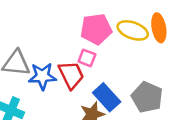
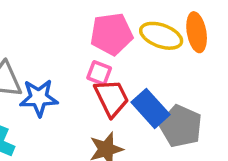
red trapezoid: (71, 75) -> (112, 98), moved
blue rectangle: (107, 97) -> (150, 108), moved

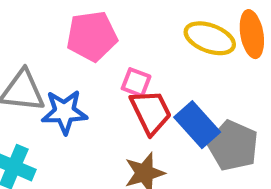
pink pentagon: (112, 34) -> (92, 36), moved

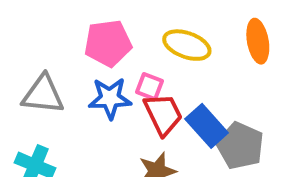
yellow ellipse: (210, 38) -> (187, 45), moved
blue star: (64, 112) -> (110, 98), moved

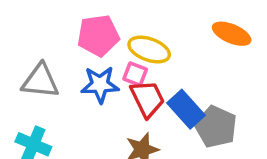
orange ellipse: (258, 41) -> (232, 34), turned -57
yellow ellipse: (187, 45) -> (149, 49), moved

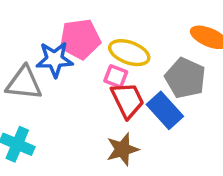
blue star: (100, 85) -> (55, 59), moved
gray pentagon: (216, 127) -> (185, 78), moved

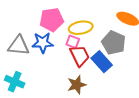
yellow ellipse: (129, 53) -> (81, 28), turned -30
blue star: (55, 59) -> (43, 43), moved

